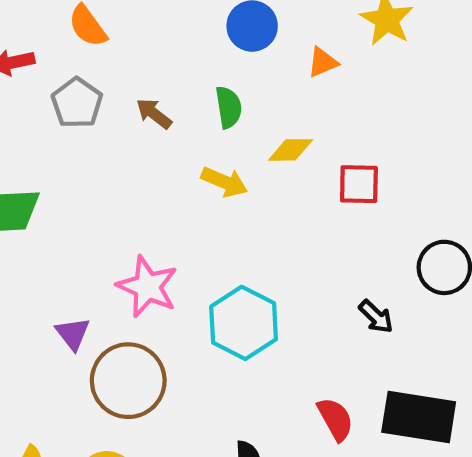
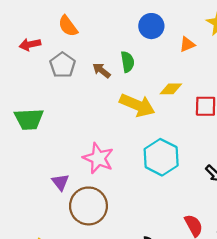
green semicircle: (229, 107) -> (128, 62), moved
yellow arrow: (224, 182) -> (137, 105), size x1.5
cyan hexagon: (244, 323) -> (161, 157), moved

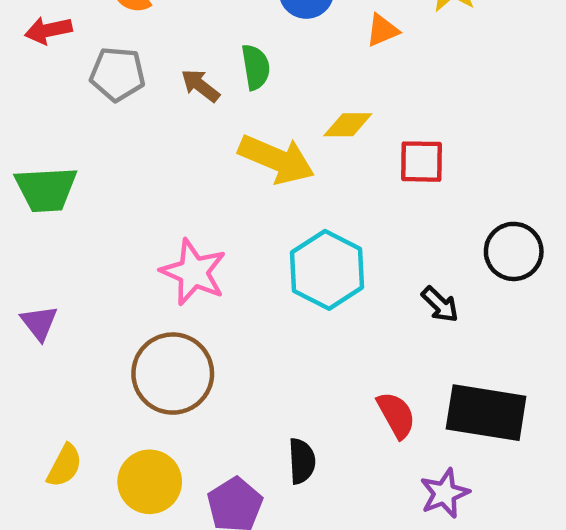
gray pentagon: (62, 65) -> (117, 74), turned -30
purple triangle: (60, 182) -> (39, 323), moved

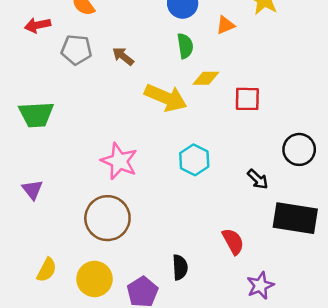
green semicircle: (256, 67) -> (185, 46), moved
cyan hexagon: (327, 270) -> (194, 160), size x0.7
black rectangle: (486, 413) -> (295, 218), moved

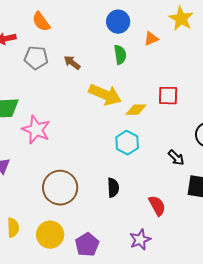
yellow diamond: (206, 78) -> (136, 110), moved
pink star: (119, 161) -> (36, 130), moved
black semicircle: (180, 267) -> (113, 188), moved
yellow semicircle: (47, 270) -> (13, 228), turned -30
purple star: (260, 285) -> (140, 240), moved

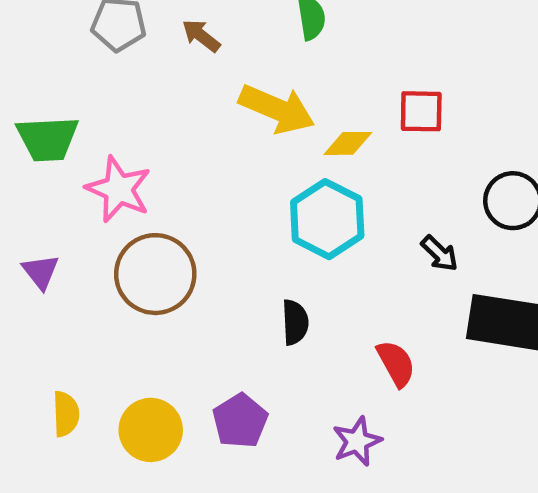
cyan hexagon: (127, 143) -> (327, 219), size x1.4
brown circle: (60, 188) -> (155, 274), moved
purple pentagon: (87, 245) -> (240, 421), moved

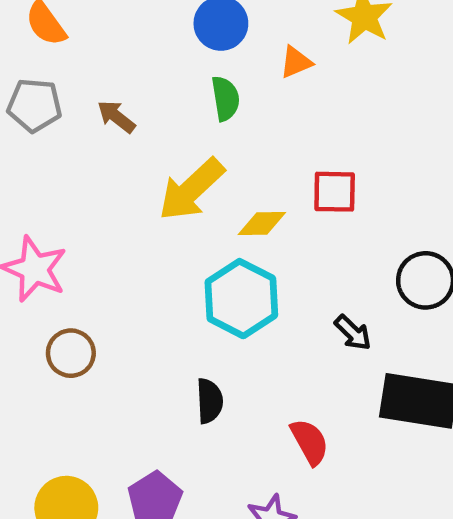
yellow arrow: (277, 109) -> (191, 189), turned 114
brown circle: (155, 274) -> (71, 353), size x0.6

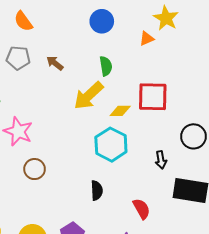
orange triangle: (296, 62) -> (147, 39), moved
green semicircle: (225, 98) -> (106, 66), moved
red square: (335, 192) -> (153, 97), size x1.5
black arrow: (353, 333) -> (161, 160), turned 36

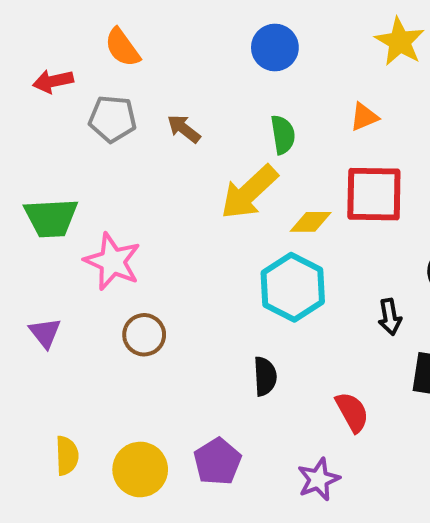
orange triangle: (147, 39) -> (364, 117), moved

